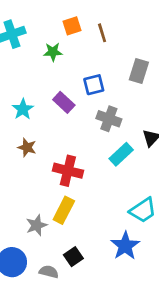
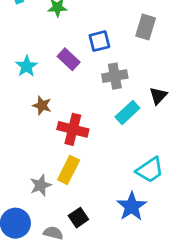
gray cross: (109, 119) -> (115, 76), turned -30
brown star: (27, 147) -> (42, 105), moved

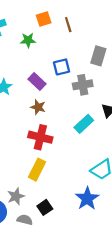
gray cross: (115, 76) -> (83, 85), moved
brown star: (42, 105) -> (38, 107), moved
gray star: (41, 185) -> (16, 196), moved

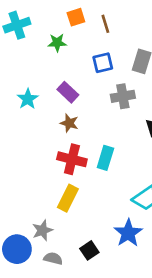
blue square: (62, 67) -> (103, 63), moved
cyan rectangle: (84, 124) -> (105, 158), moved, turned -30
black square: (45, 207) -> (89, 250), moved

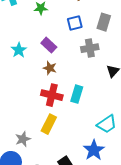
gray star: (42, 230) -> (23, 139), moved

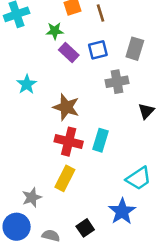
purple rectangle: (49, 45) -> (69, 52), moved
brown star: (50, 68) -> (66, 107), size x1.5

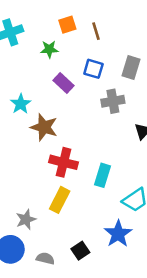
blue square: (98, 50) -> (93, 69), turned 30
purple rectangle: (69, 52) -> (64, 83), moved
brown star: (66, 107) -> (44, 127), moved
cyan rectangle: (100, 140) -> (103, 175), moved

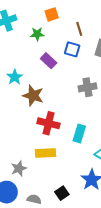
brown line: (96, 31) -> (79, 29), moved
gray cross: (113, 101) -> (88, 87), moved
yellow rectangle: (60, 200) -> (45, 153), turned 60

